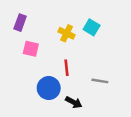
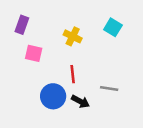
cyan square: (92, 27) -> (113, 27), moved
black arrow: (74, 102) -> (80, 101), moved

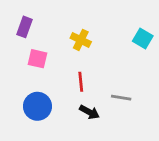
cyan square: (113, 27) -> (143, 38), moved
blue circle: (53, 96) -> (37, 106), moved

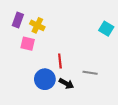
yellow cross: (81, 40) -> (37, 25), moved
blue circle: (37, 106) -> (45, 79), moved

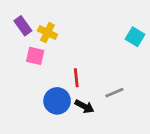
purple rectangle: (18, 20) -> (23, 26), turned -56
gray line: (90, 73) -> (114, 93), turned -32

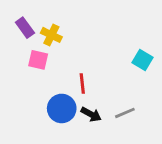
cyan square: (135, 37) -> (143, 60), moved
gray line: (114, 93) -> (125, 113), moved

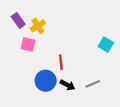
yellow cross: (51, 35) -> (38, 26), turned 32

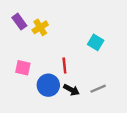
pink square: (28, 45) -> (23, 68), moved
cyan square: (106, 45) -> (96, 42), moved

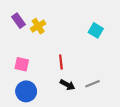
cyan square: (96, 42) -> (96, 30), moved
blue circle: (48, 85) -> (26, 91), moved

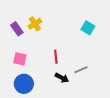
purple rectangle: (18, 21) -> (17, 29), moved
gray line: (92, 84) -> (81, 70), moved

